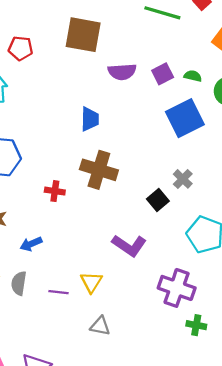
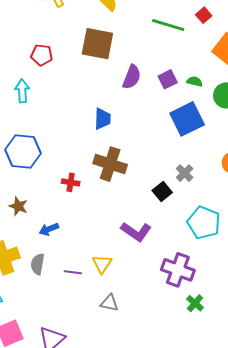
purple semicircle: (122, 72) -> (132, 77), turned -65
green cross: (196, 325) -> (195, 303), turned 30

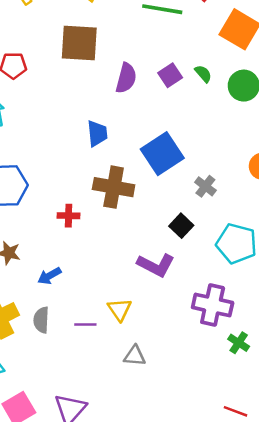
green semicircle: (195, 82) -> (203, 74), turned 42
blue square: (187, 119) -> (162, 154), moved
black square: (162, 191) -> (181, 226), moved

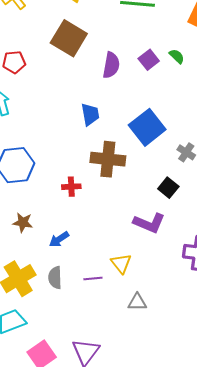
brown square: (79, 43) -> (69, 38), turned 32

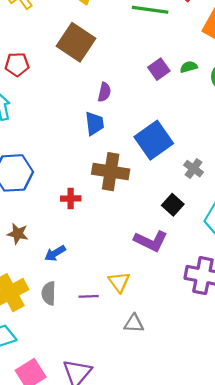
green semicircle: (177, 56) -> (189, 67), turned -63
purple semicircle: (111, 65) -> (104, 92), moved, size x0.7

